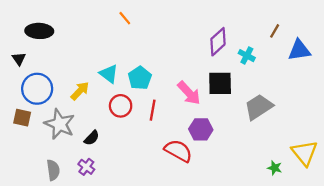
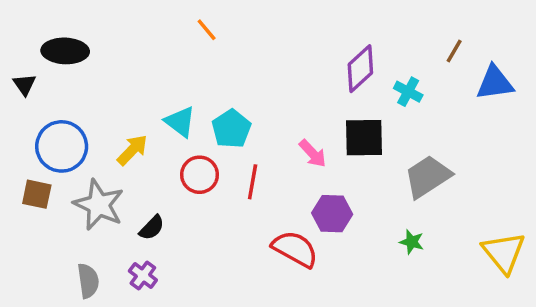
black triangle: (19, 59) -> (24, 85), moved
pink arrow: (189, 93) -> (313, 154), size x0.7
green star: (275, 168) -> (412, 242), moved

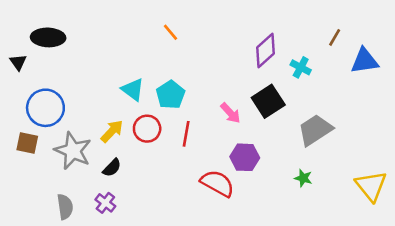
orange line: (207, 30) -> (171, 32), moved
black square: (364, 138) -> (268, 101), turned -32
yellow arrow: (132, 150) -> (112, 131), moved

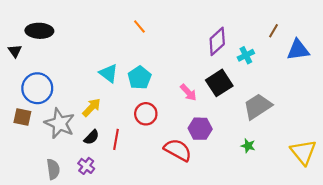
cyan cross: (301, 67) -> (246, 55), turned 35
red circle: (147, 129) -> (146, 114), moved
red line: (186, 134) -> (116, 139), moved

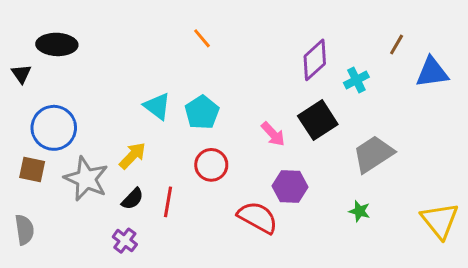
gray semicircle: (53, 169) -> (24, 230), moved

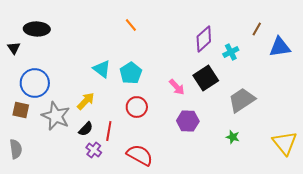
red semicircle: (258, 217) -> (140, 155), moved
purple cross: (125, 241) -> (94, 150), moved

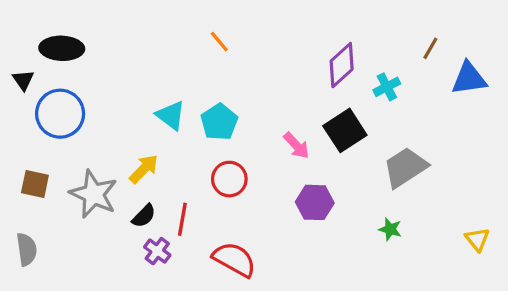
blue circle: (35, 83) -> (60, 114), moved
yellow triangle: (285, 143) -> (477, 239), size x0.6

